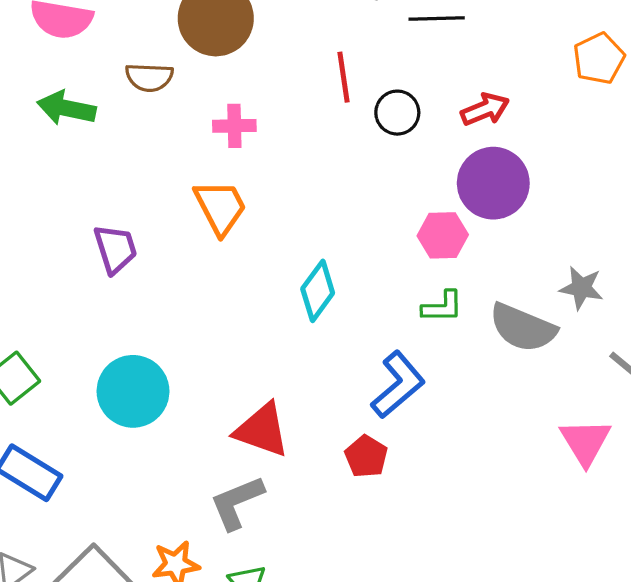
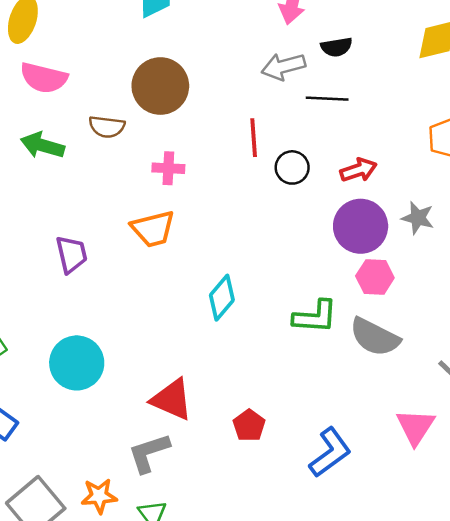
orange trapezoid: (220, 207) -> (153, 229), turned 99
pink hexagon: (443, 235) -> (375, 277), moved
gray star: (581, 288) -> (418, 218), moved
green L-shape: (442, 307) -> (315, 317), size x1.4
blue L-shape: (398, 385) -> (330, 452), moved

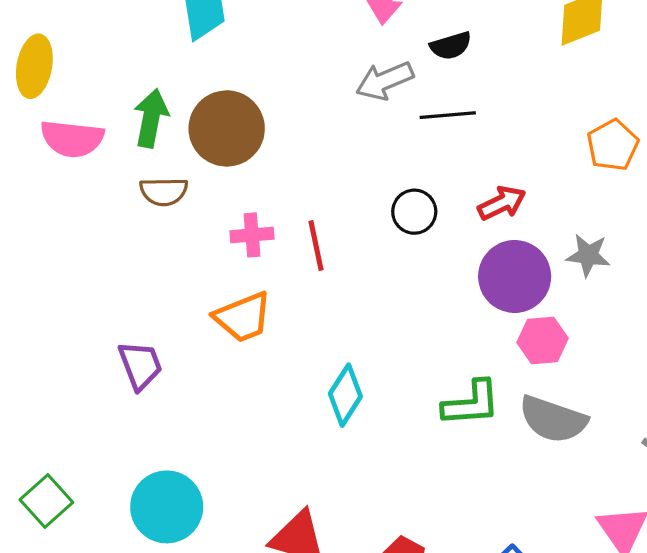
red line: (254, 138) -> (316, 246), moved
green arrow: (42, 145) -> (151, 118), moved, turned 93

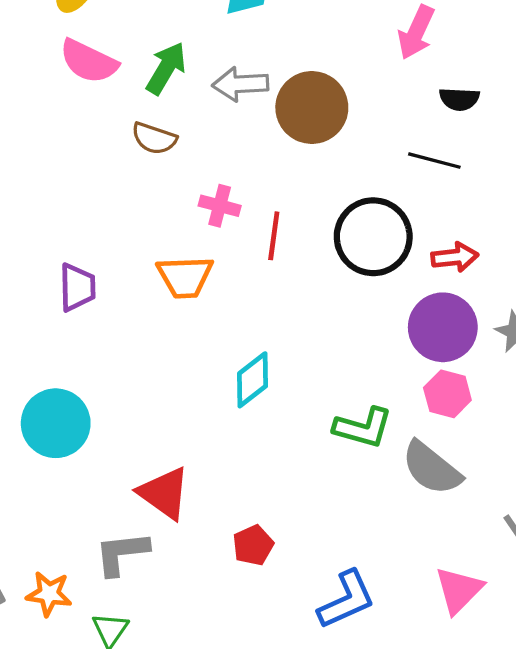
gray arrow: (385, 81) -> (240, 84), moved
brown circle: (227, 128) -> (312, 108), moved
black circle: (414, 212) -> (373, 237), size x1.8

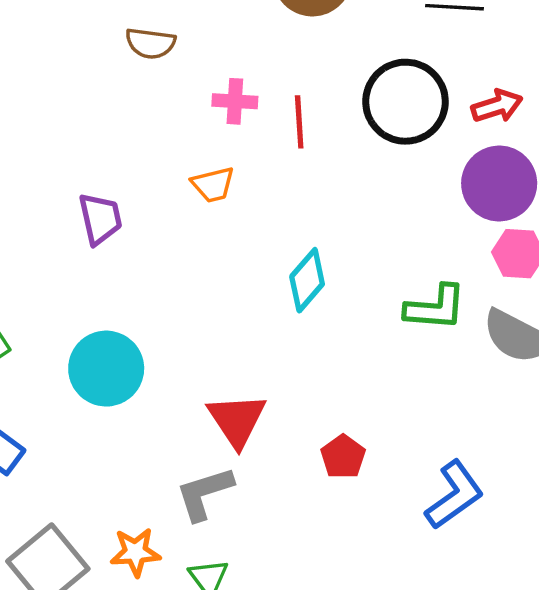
orange trapezoid: (185, 277) -> (213, 185), size x0.7
red triangle: (164, 493) -> (237, 420), turned 32

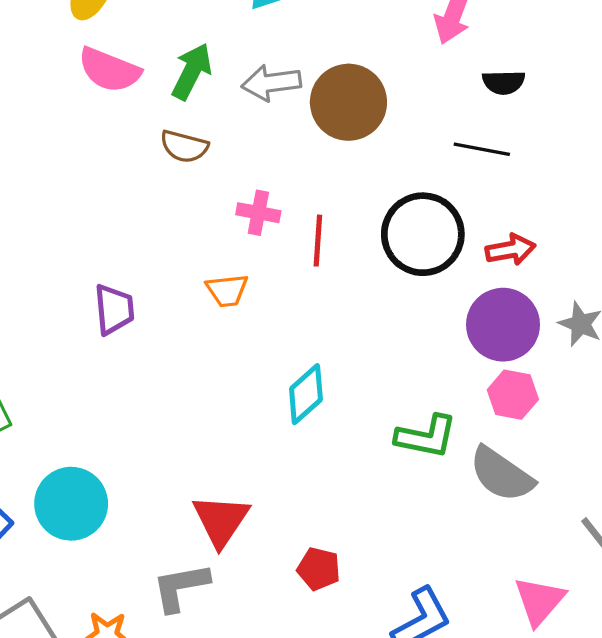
cyan circle: (106, 369) -> (71, 504), moved
red pentagon: (343, 457) -> (319, 569), turned -30

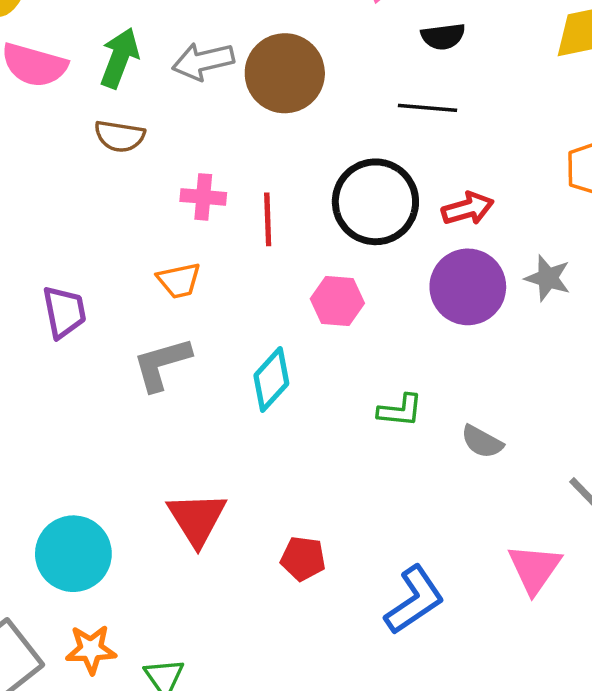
pink hexagon: (513, 395) -> (337, 301), moved
green L-shape: (426, 437) -> (400, 411), size x0.7
gray semicircle: (502, 474) -> (482, 442), size x0.6
cyan circle: (71, 504) -> (73, 554), moved
gray L-shape: (181, 587) -> (162, 364), moved

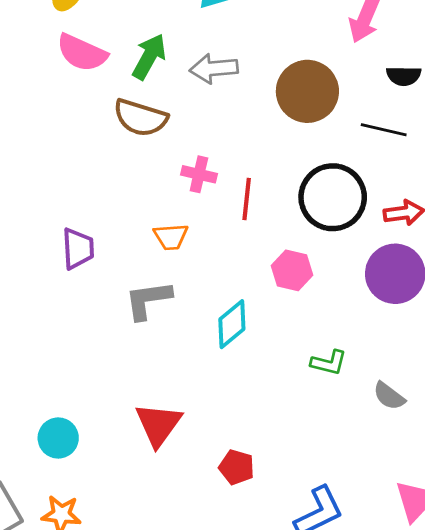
brown circle: (285, 73) -> (307, 91), moved
brown semicircle: (120, 136) -> (141, 118), size x1.4
cyan circle: (73, 554) -> (58, 438), size x0.7

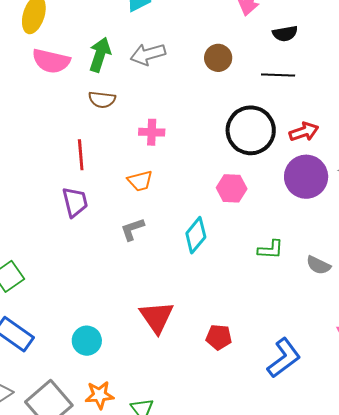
brown circle: (307, 91) -> (218, 58), size x0.6
brown semicircle: (141, 118) -> (102, 100), size x0.7
red line: (247, 199) -> (81, 155), moved
gray L-shape: (148, 300) -> (132, 229), size x0.7

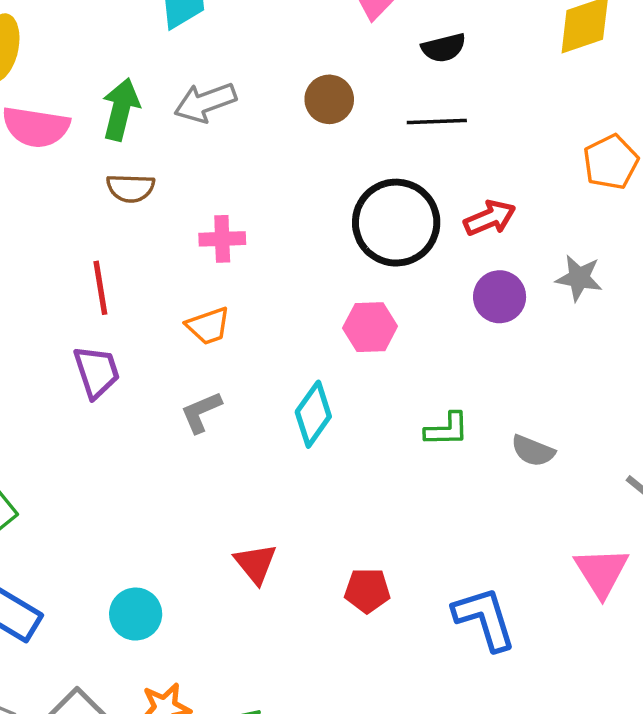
purple circle: (306, 177) -> (500, 297), size x0.7
red triangle: (157, 317) -> (256, 564), size x0.7
blue L-shape: (284, 358) -> (485, 619), turned -66

